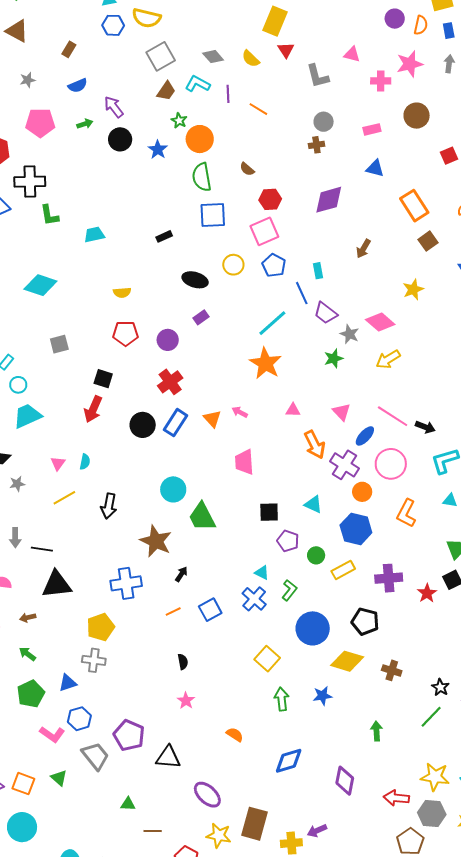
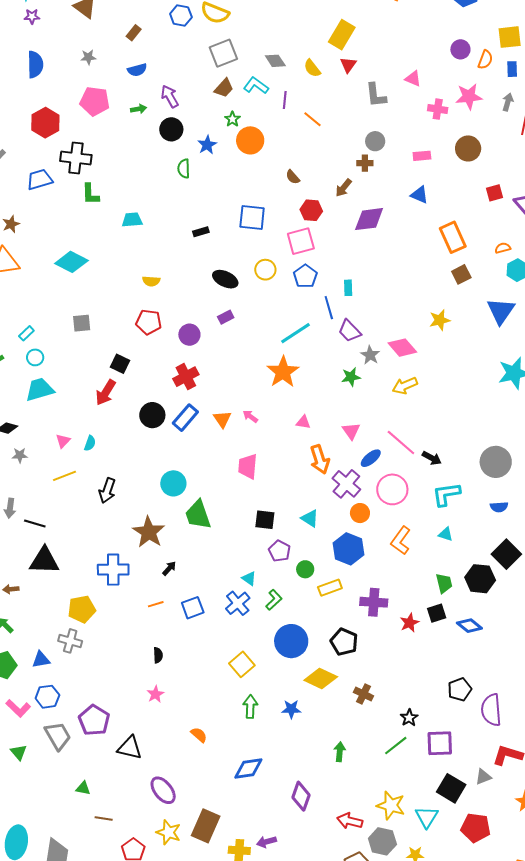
green semicircle: (202, 177) -> (184, 169), moved, size x0.7
brown arrow: (363, 249) -> (344, 188), moved

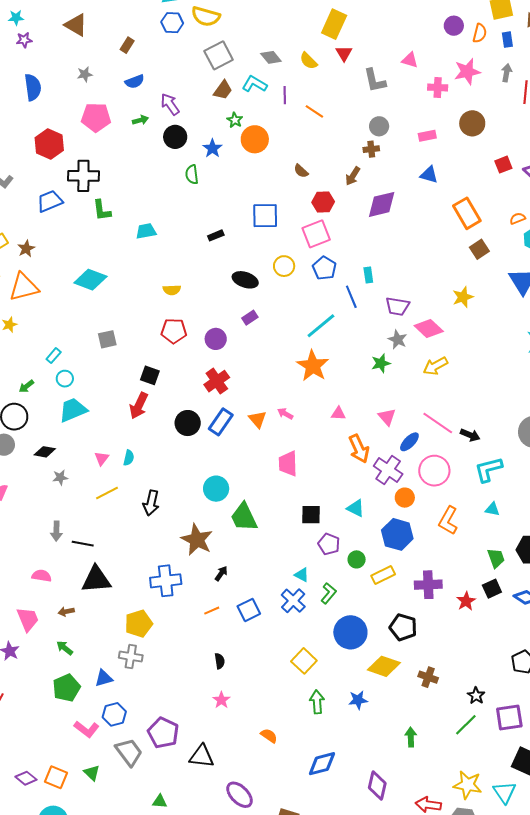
purple trapezoid: (350, 331) -> (397, 306), moved, turned -30

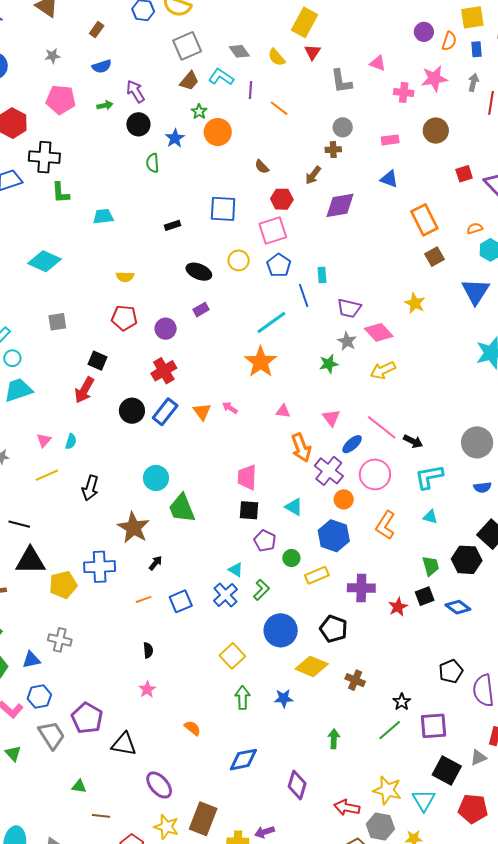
yellow star: (463, 297) -> (415, 303), turned -30
pink trapezoid: (288, 464) -> (247, 477), moved
yellow pentagon: (139, 624) -> (63, 585), moved

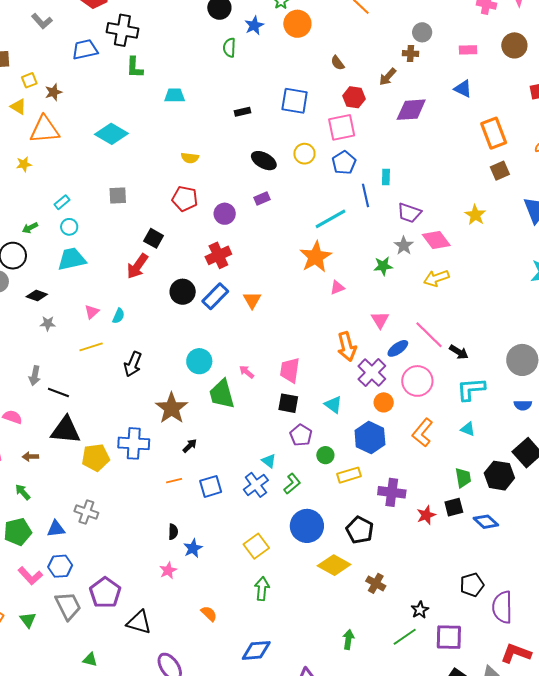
pink arrow: (230, 408) -> (247, 372), moved
pink triangle: (283, 411) -> (337, 288), moved, turned -35
blue star: (284, 698) -> (193, 548), moved, turned -30

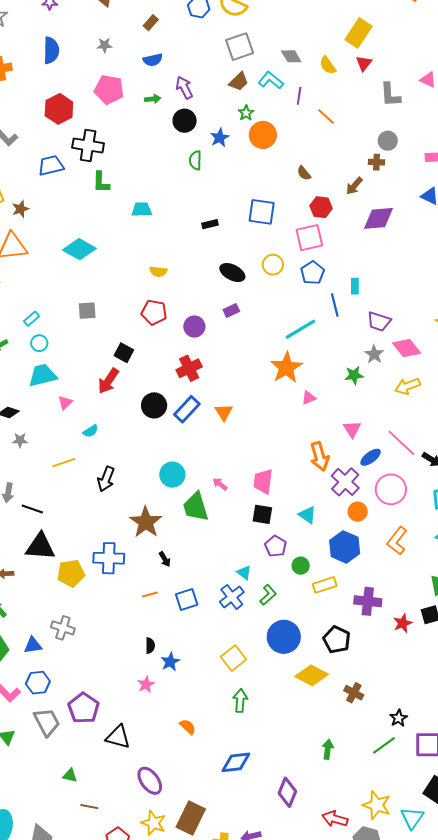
pink triangle: (92, 312) -> (65, 403), moved
cyan semicircle: (119, 316) -> (91, 431), turned 35
black arrow: (190, 446) -> (165, 559), turned 105

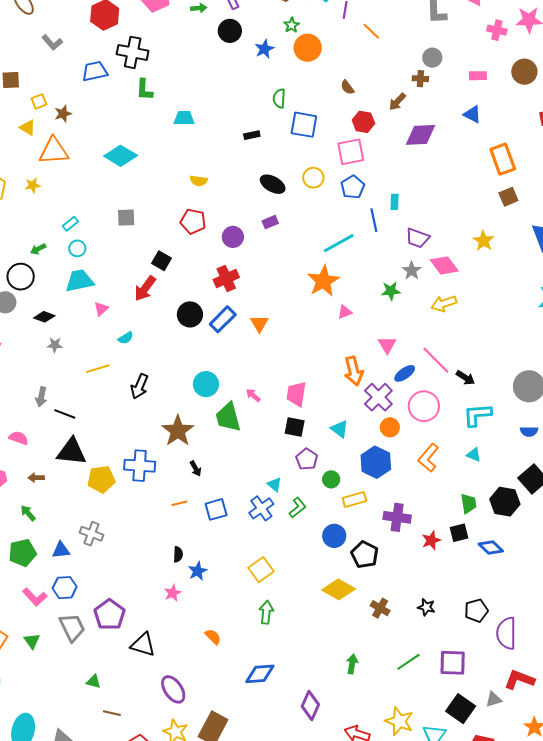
green semicircle: (195, 160) -> (279, 98), moved
blue circle: (284, 637) -> (334, 536), moved, size x0.7
black star: (399, 718) -> (426, 607), moved, turned -30

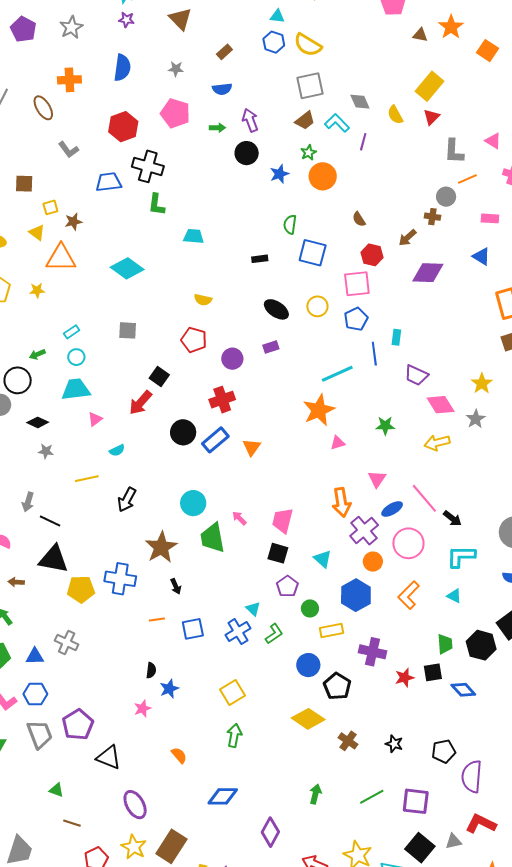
orange line: (371, 31) -> (467, 179), moved, turned -72
gray star: (412, 271) -> (476, 419), moved

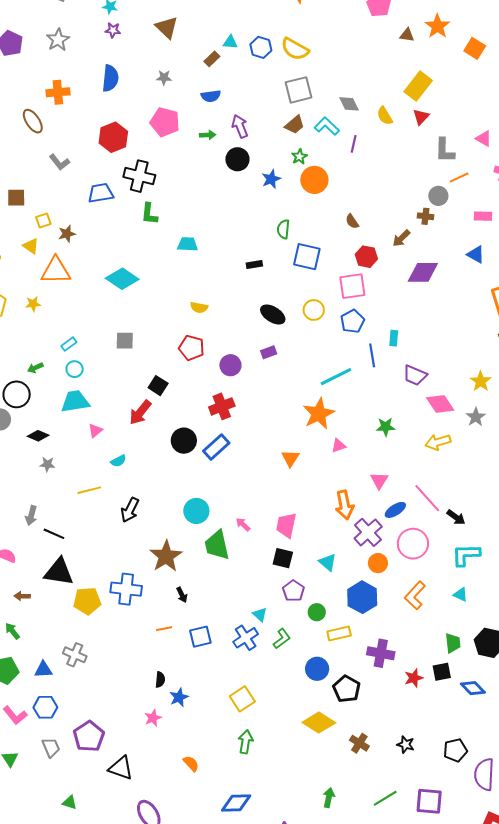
cyan triangle: (277, 16) -> (230, 42), moved
orange triangle: (252, 447) -> (290, 458), moved
gray trapezoid: (40, 734) -> (51, 747), size x0.7

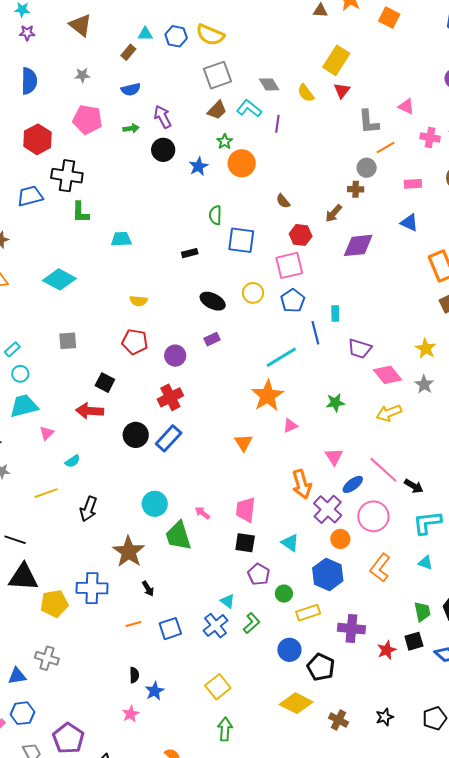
red arrow: (140, 412) -> (90, 411), turned 60
black star: (406, 744) -> (385, 717), turned -30

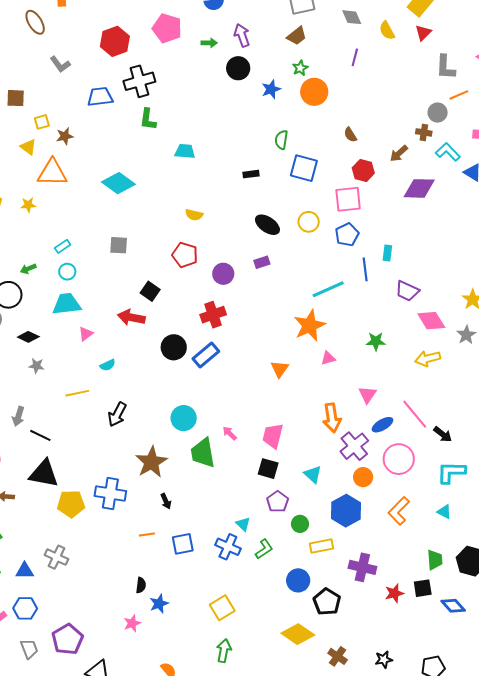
cyan L-shape: (249, 109) -> (448, 152), moved
black cross: (67, 176) -> (139, 81), turned -32
blue cross: (215, 626) -> (228, 547), turned -35

